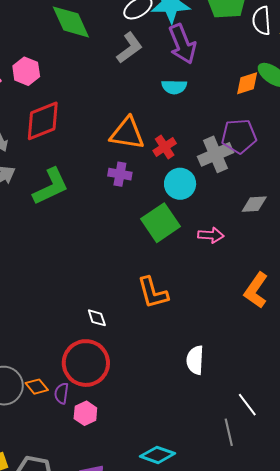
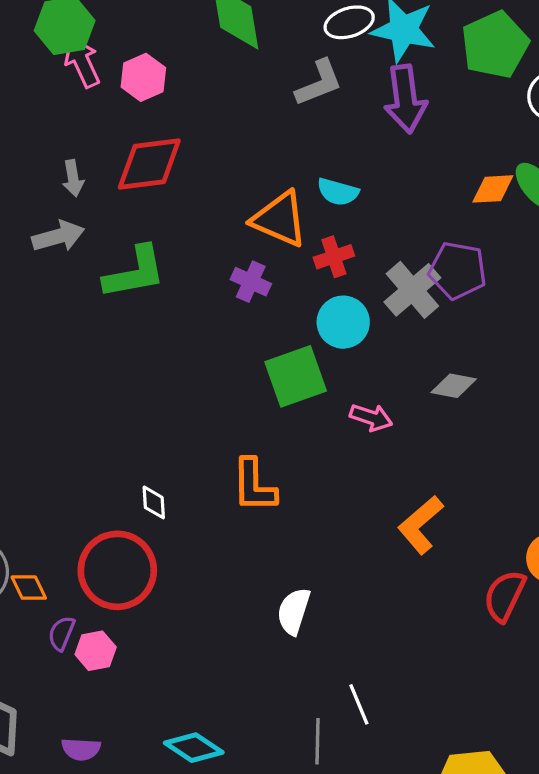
cyan semicircle: (174, 87) -> (338, 192), moved
gray cross: (216, 154) -> (412, 290), turned -32
purple semicircle: (62, 393) -> (61, 633), moved

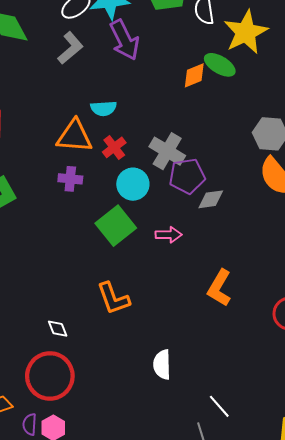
purple pentagon: (458, 270) -> (187, 176), moved

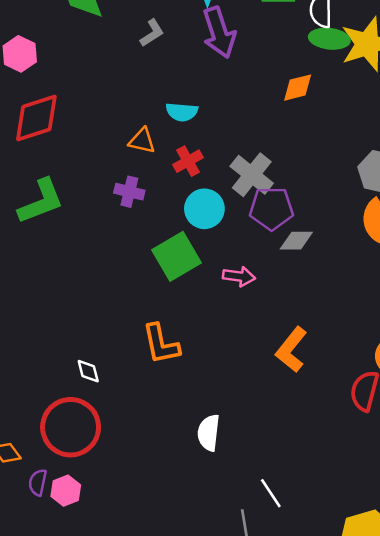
gray L-shape: (70, 48) -> (152, 33), size x0.7
green ellipse: (220, 65) -> (329, 39), moved, turned -32
orange triangle: (75, 136) -> (142, 141), size x0.6

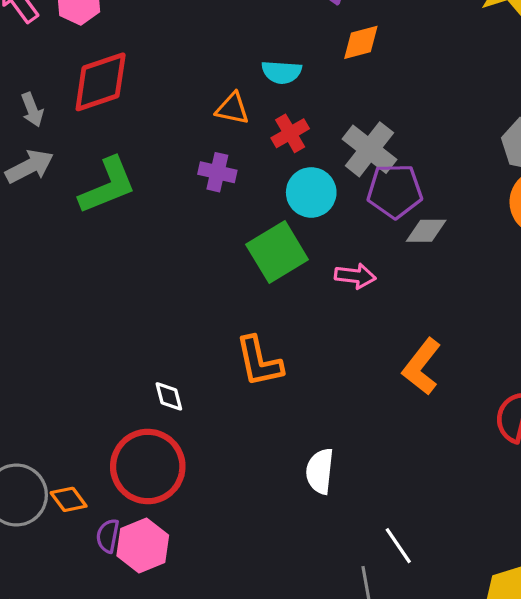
orange diamond: (298, 88) -> (361, 42), moved
pink hexagon: (66, 491) -> (143, 546), size x1.4

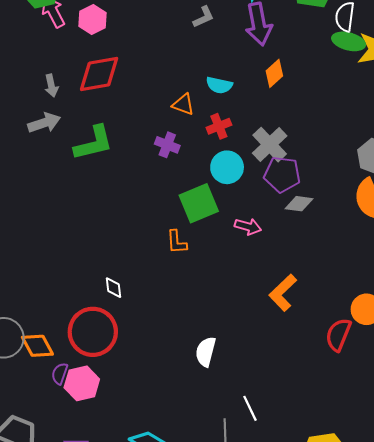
orange diamond: (361, 42) -> (274, 73), turned -36
orange L-shape: (259, 362) -> (177, 242), moved, size x0.7
orange diamond: (69, 499) -> (37, 346), size x1.4

